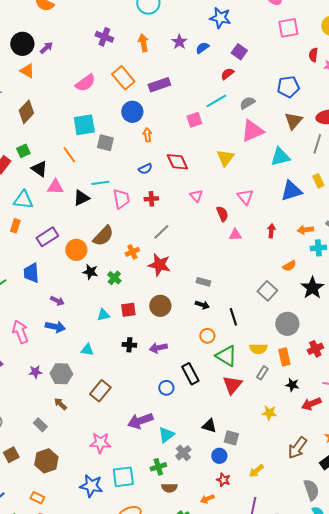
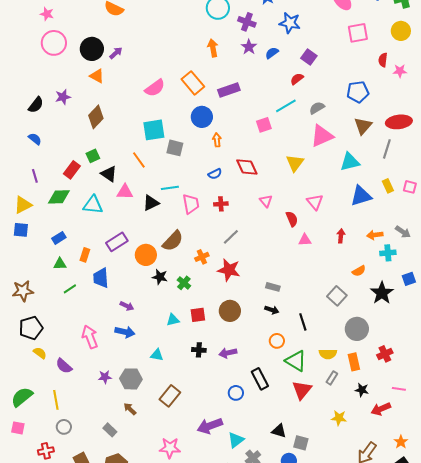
purple cross: (104, 37) -> (247, 22), moved
orange rectangle: (15, 226) -> (85, 255), moved

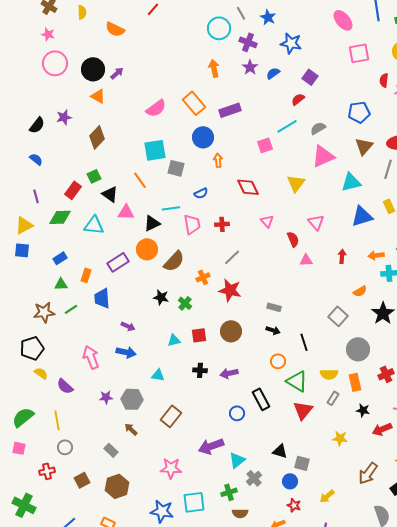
blue semicircle: (215, 174) -> (201, 193), moved
orange circle: (146, 255) -> (147, 249), moved
brown star: (23, 291) -> (44, 312), moved

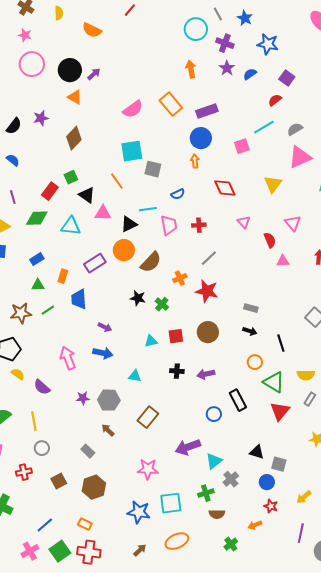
blue circle: (203, 137) -> (201, 138), moved

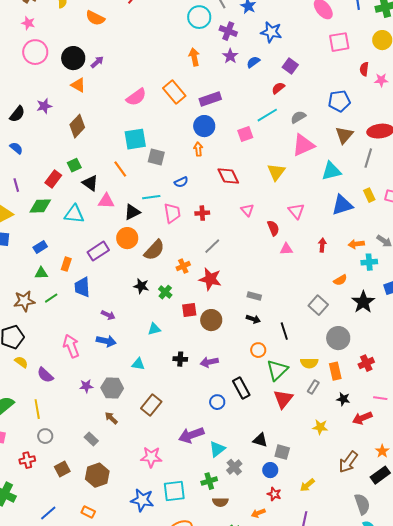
red square: (176, 336) -> (189, 310), moved
green triangle: (274, 382) -> (277, 370), turned 45

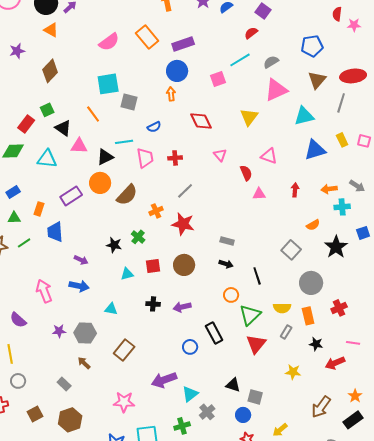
pink triangle: (296, 211) -> (269, 156), turned -30
black star: (141, 286) -> (114, 245), moved
red square: (189, 310) -> (153, 266), moved

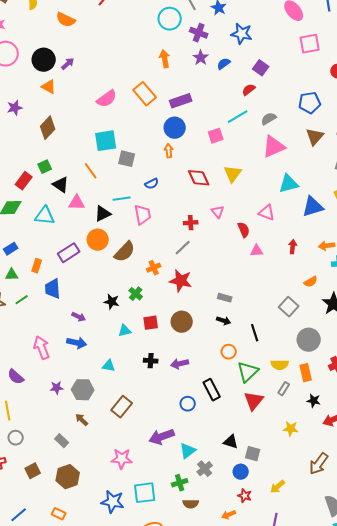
cyan triangle: (304, 116) -> (289, 184), moved
yellow triangle: (249, 117) -> (233, 174), moved
red cross: (175, 158) -> (191, 223), moved

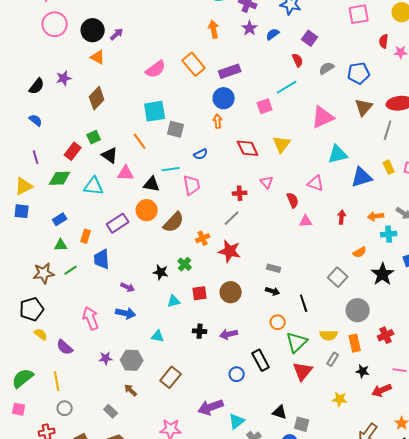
red semicircle: (249, 90) -> (298, 60), turned 104
gray semicircle: (269, 119) -> (327, 68), moved
black triangle: (103, 214) -> (152, 184), turned 36

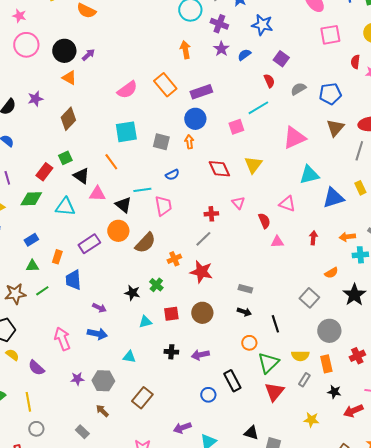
gray square: (176, 129) -> (161, 142), moved
black triangle: (152, 184) -> (123, 205), turned 30
purple arrow: (211, 407) -> (182, 428), size x0.7

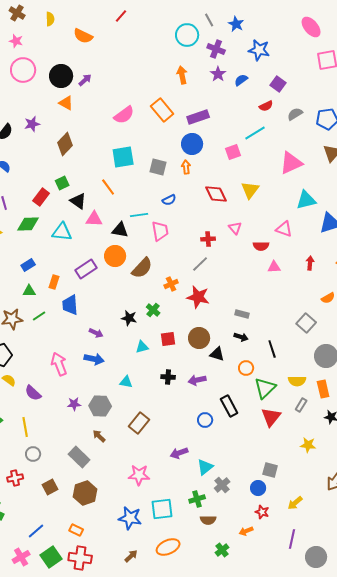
red semicircle: (269, 81) -> (266, 106), turned 88
black triangle: (123, 205) -> (120, 230), turned -30
red semicircle: (264, 221) -> (261, 246), turned 112
gray rectangle: (82, 432) -> (79, 457), size x1.5
black triangle: (251, 433) -> (217, 354), moved

